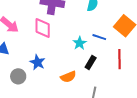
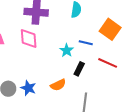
red line: (119, 59) -> (108, 63), turned -60
blue star: (37, 62) -> (28, 88), moved

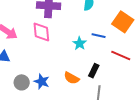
black rectangle: (79, 69) -> (94, 71), moved
orange semicircle: (58, 85) -> (72, 78), turned 56

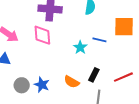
orange square: (123, 22) -> (124, 27), turned -35
red line: (121, 56) -> (123, 77), moved, turned -48

